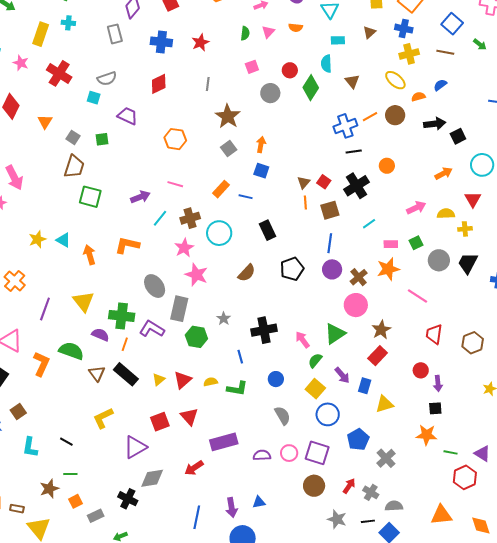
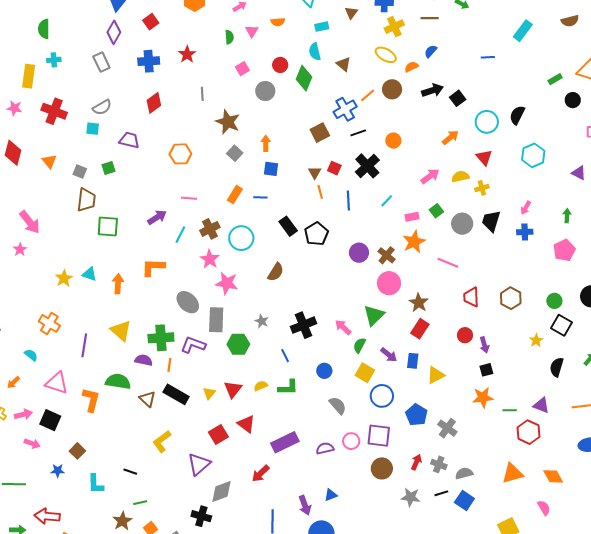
brown square: (330, 210) -> (320, 133), moved
blue line: (330, 243) -> (348, 201), moved
orange arrow: (89, 255) -> (118, 284), turned 30
black pentagon: (292, 269) -> (316, 234), moved

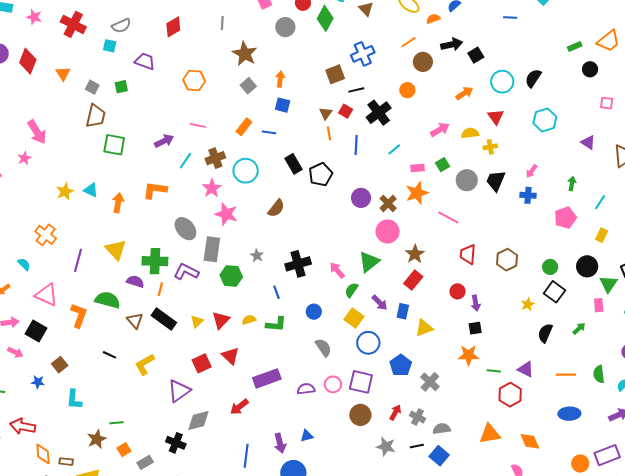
brown circle: (392, 89) -> (423, 62), moved
orange line: (368, 95) -> (409, 42), moved
black line: (358, 133) -> (356, 90), moved
black line: (130, 472) -> (109, 355), moved

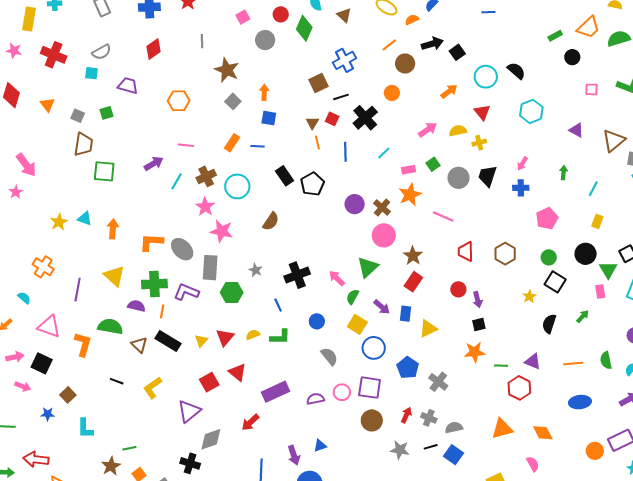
black semicircle: (533, 78) -> (516, 71), turned 102
orange L-shape: (155, 190) -> (151, 242), moved
pink pentagon: (565, 218) -> (547, 218), moved

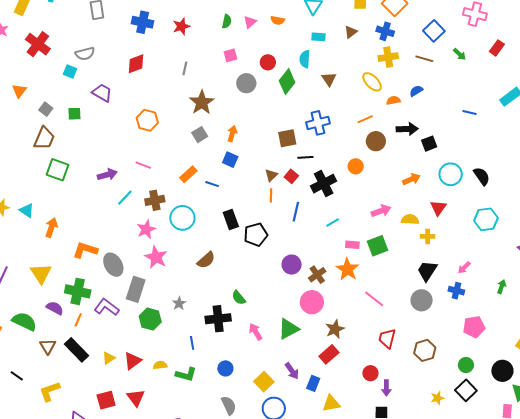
green square: (433, 164) -> (378, 246), size x1.5
gray circle: (459, 178) -> (422, 300), moved
orange star: (410, 195) -> (347, 269), turned -30
green semicircle: (353, 297) -> (239, 298), moved, turned -84

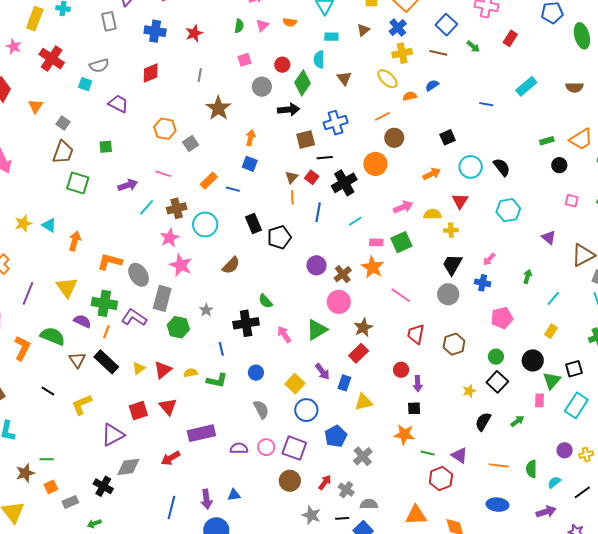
blue cross: (385, 31) -> (398, 28), turned 36
green square: (74, 114) -> (106, 147), moved
black arrow: (407, 129) -> (289, 110), moved
gray square: (200, 135) -> (191, 144), moved
orange circle: (356, 166) -> (375, 164), size x1.5

